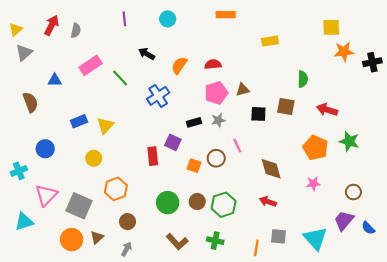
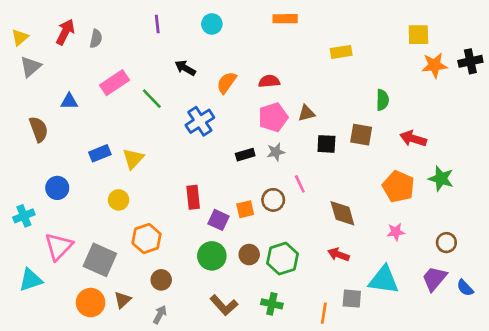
black cross: (372, 62) -> (470, 61), moved
purple square: (173, 142) -> (219, 220), moved
orange square: (194, 166) -> (245, 209), turned -32
cyan triangle: (315, 238) -> (384, 280), moved, turned -40

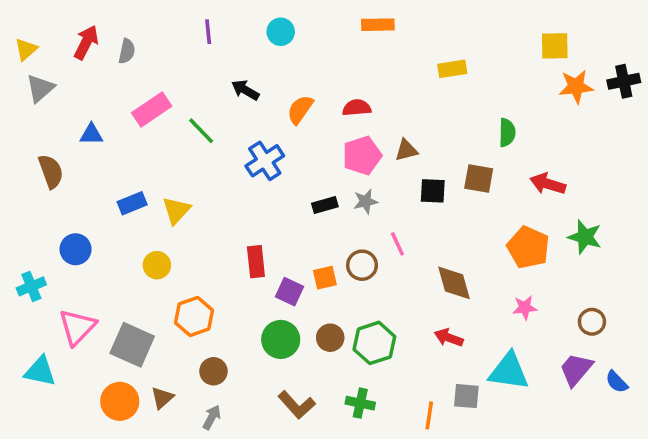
cyan triangle: (31, 280) -> (40, 371), turned 30

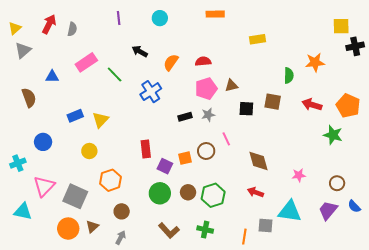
yellow square: (555, 46) -> (341, 26), moved
orange star: (576, 87) -> (315, 62), moved
orange pentagon: (528, 247) -> (348, 106), moved
blue semicircle: (617, 382) -> (354, 206), moved

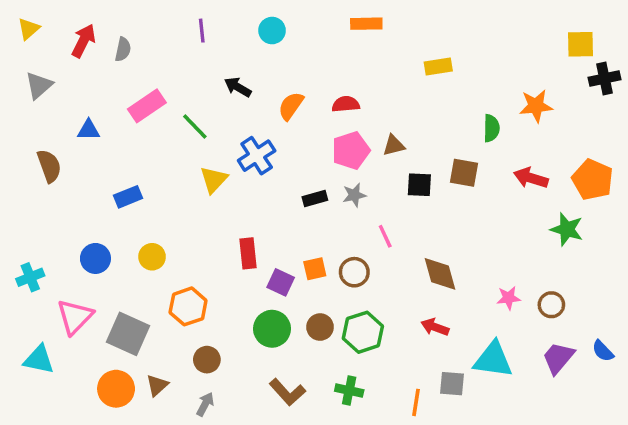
yellow triangle: (15, 28) -> (29, 29), moved
yellow triangle: (100, 120) -> (214, 180), moved
blue circle: (43, 142) -> (95, 258), moved
brown circle: (206, 151) -> (354, 272), moved
brown circle: (337, 183) -> (551, 305), moved

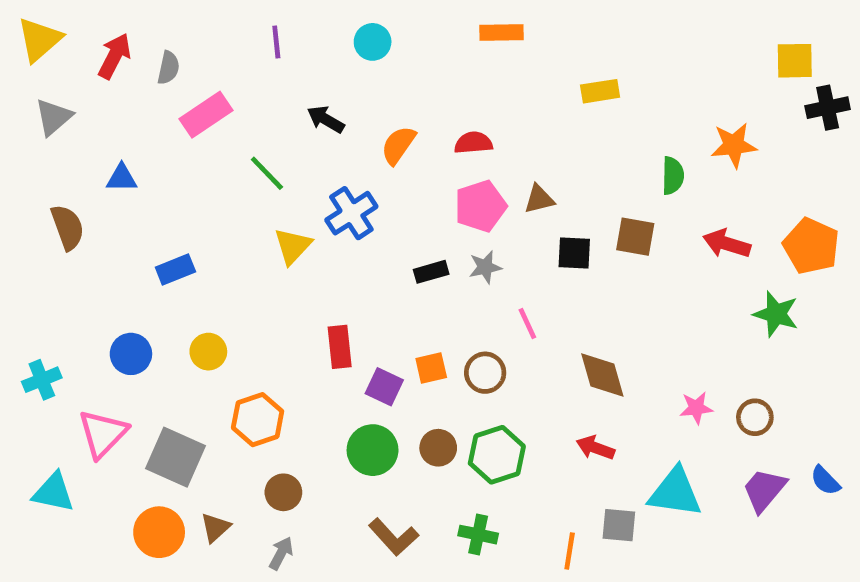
yellow triangle: (29, 29) -> (39, 40), size x1.5
pink rectangle: (147, 106) -> (206, 115), moved

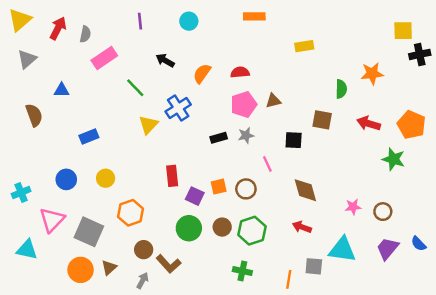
black square: (574, 253) -> (294, 140), moved
brown L-shape: (394, 537) -> (169, 264), moved

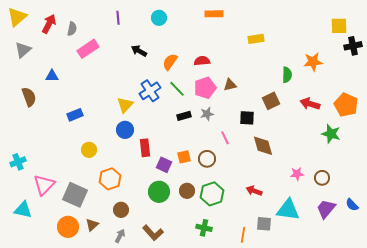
green line: (135, 88) -> (177, 89), moved
brown square: (322, 120) -> (271, 101), turned -36
blue circle: (66, 179) -> (125, 130), moved
brown diamond: (305, 190) -> (263, 146), moved
brown L-shape: (169, 264) -> (153, 233), moved

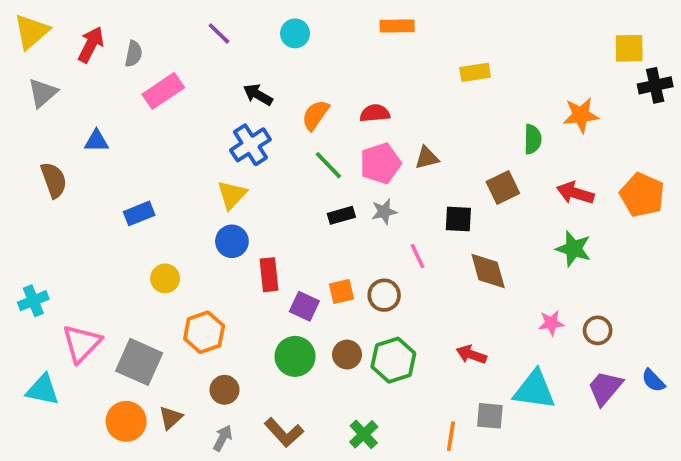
purple line: (118, 18) -> (219, 33), turned -40
blue cross: (150, 91) -> (250, 145), moved
green star: (331, 134) -> (573, 249), moved
green cross: (204, 228) -> (364, 434), moved, turned 35

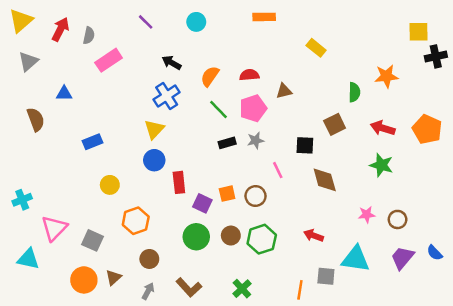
yellow rectangle: (475, 72) -> (316, 48), turned 48
brown triangle: (427, 158) -> (284, 91), moved
gray square: (139, 362) -> (93, 240), size x0.7

